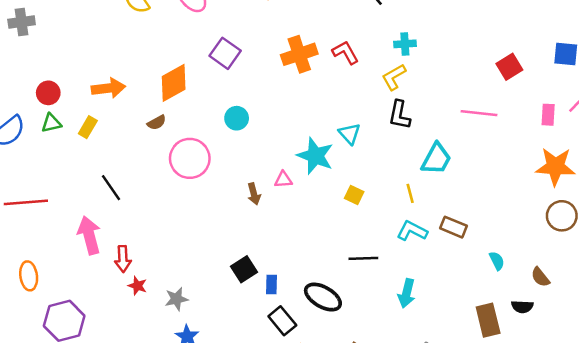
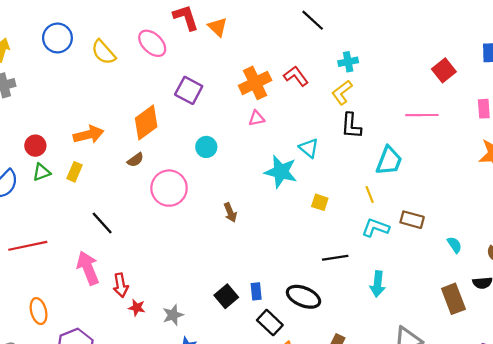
pink triangle: (283, 180) -> (256, 118), moved
black square: (244, 269) -> (226, 296), moved

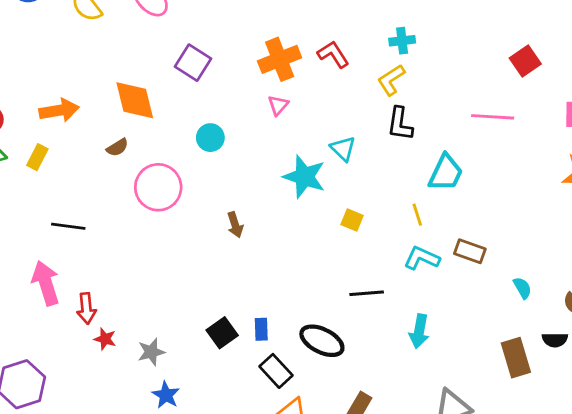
pink triangle: (256, 118) -> (278, 105), turned -42
orange diamond: (146, 123) -> (135, 100), turned -72
black line: (102, 223) -> (68, 226), turned -45

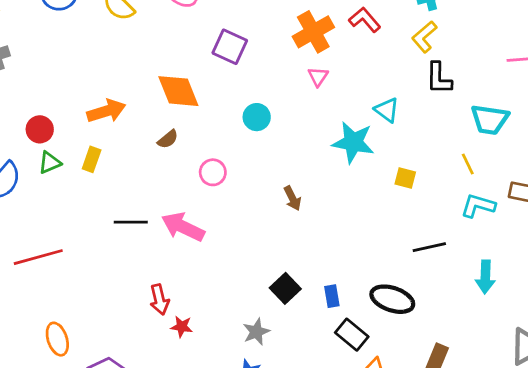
cyan trapezoid: (446, 173) -> (490, 120), turned 81
pink circle: (158, 187) -> (213, 172), size x0.6
pink arrow: (46, 283) -> (183, 227), moved, turned -39
black square: (222, 333) -> (285, 288), moved
gray star: (151, 352) -> (256, 332), moved

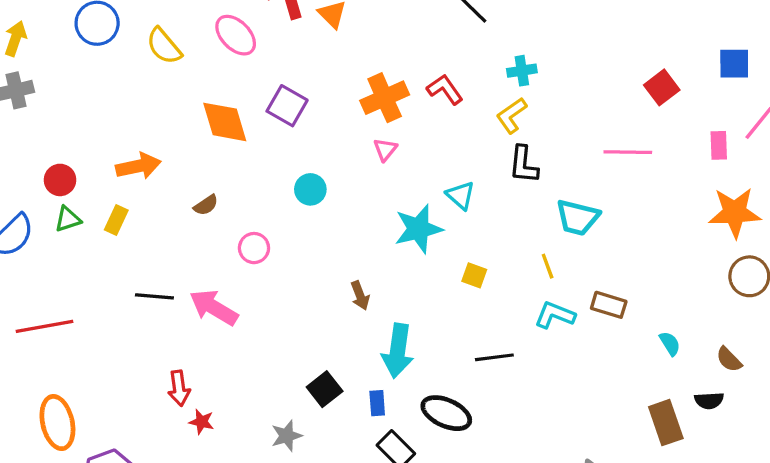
orange diamond: (178, 91) -> (225, 122), moved
cyan star: (353, 142) -> (418, 229), turned -30
brown arrow: (292, 198) -> (360, 295), moved
cyan arrow: (485, 277) -> (398, 351), moved, size x1.4
orange ellipse: (57, 339) -> (57, 423), size x1.4

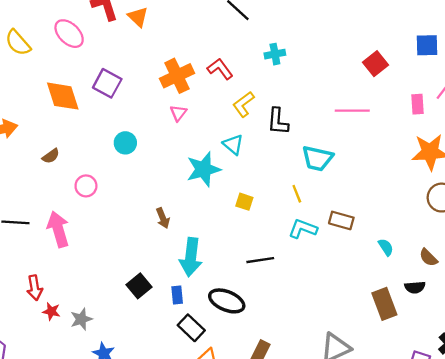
yellow L-shape: (512, 115) -> (243, 104), moved
pink arrow: (214, 307) -> (58, 229), turned 44
gray star: (287, 436) -> (81, 319), moved

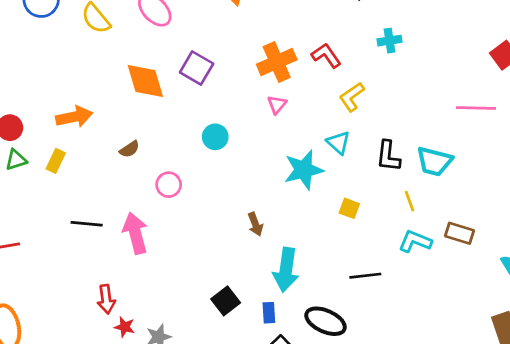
black L-shape: (278, 121) -> (388, 156), moved

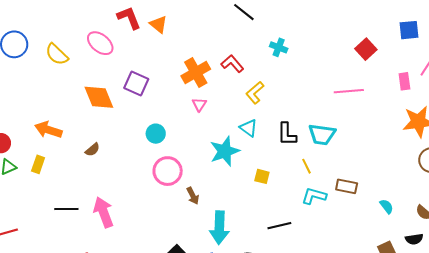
cyan cross: (390, 41) -> (279, 47), turned 36
orange arrow: (74, 117) -> (48, 130), turned -144
pink circle: (169, 185) -> (168, 171), moved, size x1.5

